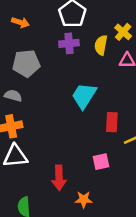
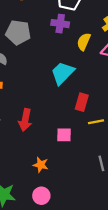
yellow semicircle: (101, 45) -> (84, 42), moved
red arrow: (59, 178) -> (25, 120), moved

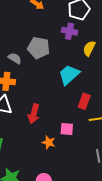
gray pentagon: (18, 32) -> (39, 48), moved
orange star: (41, 165) -> (49, 142), moved

